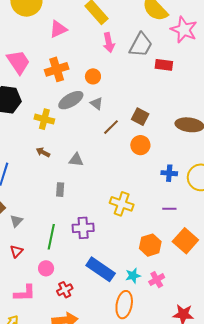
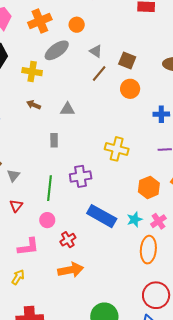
gray triangle: (97, 103) -> (96, 51), moved
orange ellipse: (124, 305) -> (148, 250), moved

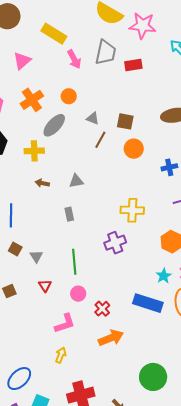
purple cross: (81, 176) -> (115, 243), moved
blue rectangle: (102, 216) -> (148, 303), moved

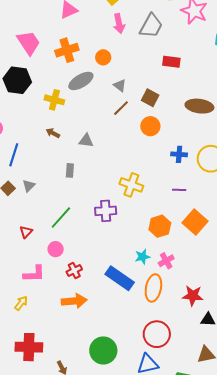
red rectangle: (133, 65) -> (171, 62), moved
gray triangle: (36, 256) -> (29, 186), moved
green line: (74, 262) -> (61, 218), turned 30

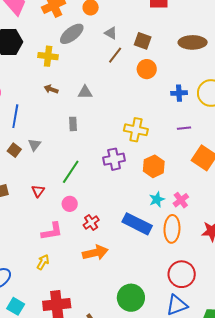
orange hexagon: (160, 226) -> (154, 166), moved

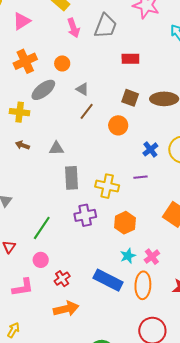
brown square: (143, 41) -> (130, 98), moved
blue cross: (179, 93) -> (150, 149), turned -35
gray rectangle: (73, 124) -> (71, 178), moved, size x1.6
purple line: (184, 128) -> (140, 177), moved
yellow arrow: (43, 262) -> (13, 330), moved

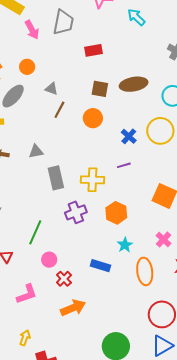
pink cross: (152, 257) -> (163, 240), moved
pink circle: (41, 260) -> (49, 260), moved
blue rectangle: (108, 280) -> (100, 266), moved, size x0.7

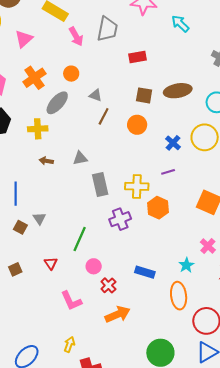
orange hexagon: (116, 213) -> (158, 208), moved
cyan star: (125, 245) -> (186, 265), moved
orange ellipse: (145, 271) -> (179, 296), moved
pink L-shape: (27, 294) -> (71, 301), turned 85

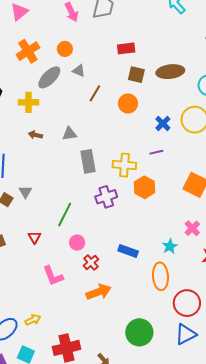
red rectangle: (138, 57) -> (126, 48), moved
gray triangle: (96, 95) -> (79, 71), moved
yellow arrow: (69, 344) -> (33, 320), moved, turned 42

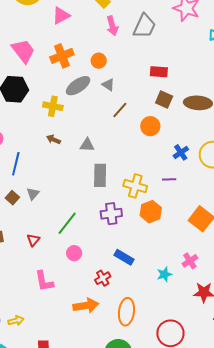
blue rectangle: (128, 251) -> (124, 257), moved
red cross: (91, 262) -> (103, 278), moved
orange ellipse: (160, 276) -> (126, 312), moved

